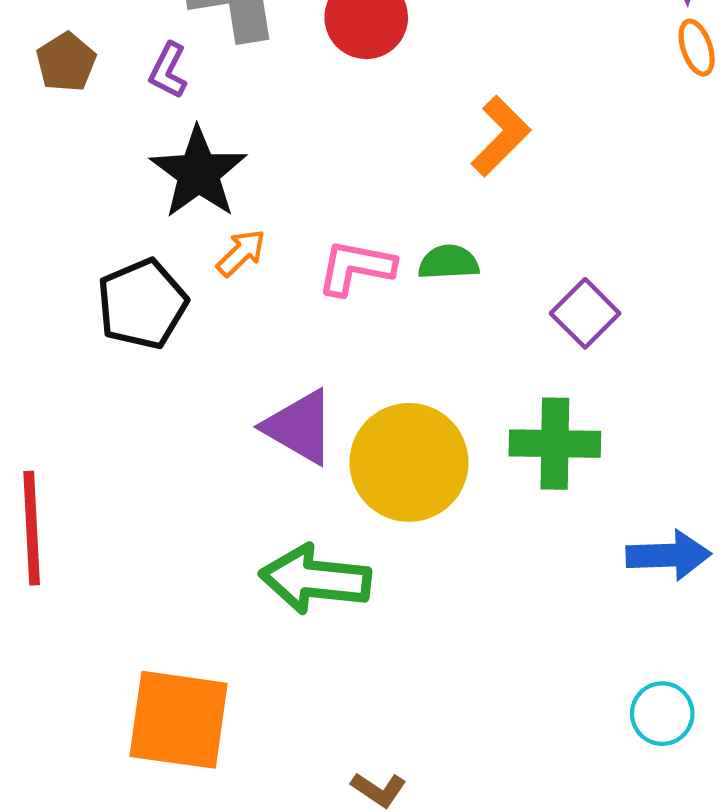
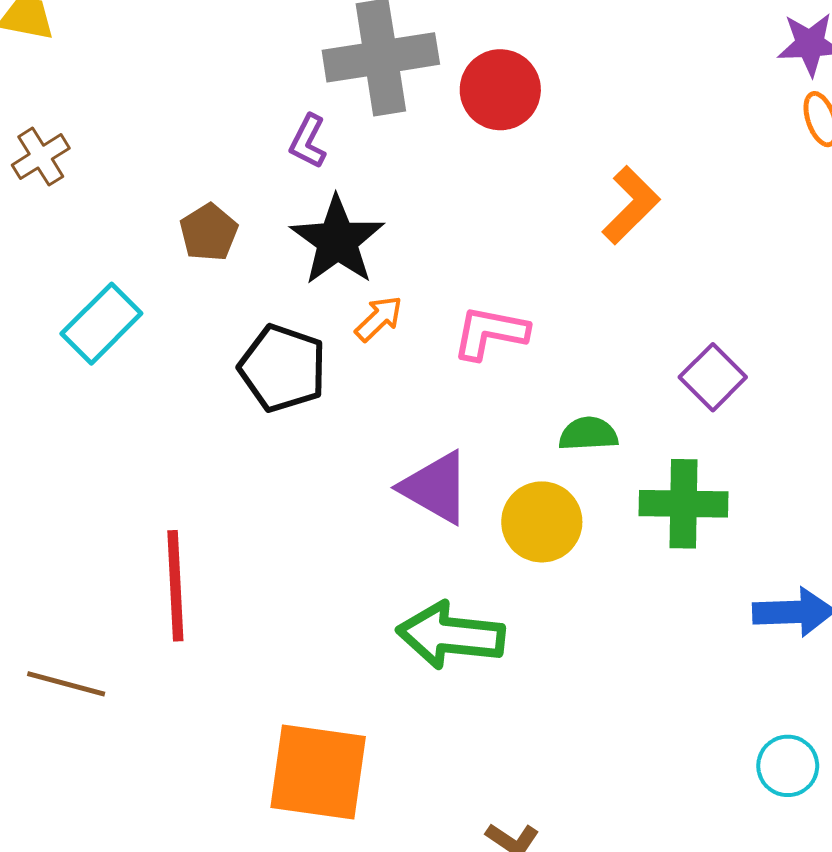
brown pentagon: (66, 62) -> (209, 232), moved
green semicircle: (449, 262) -> (588, 434), moved
black pentagon: (142, 304) -> (283, 368), turned -30
yellow circle: (409, 462) -> (542, 522), size x0.7

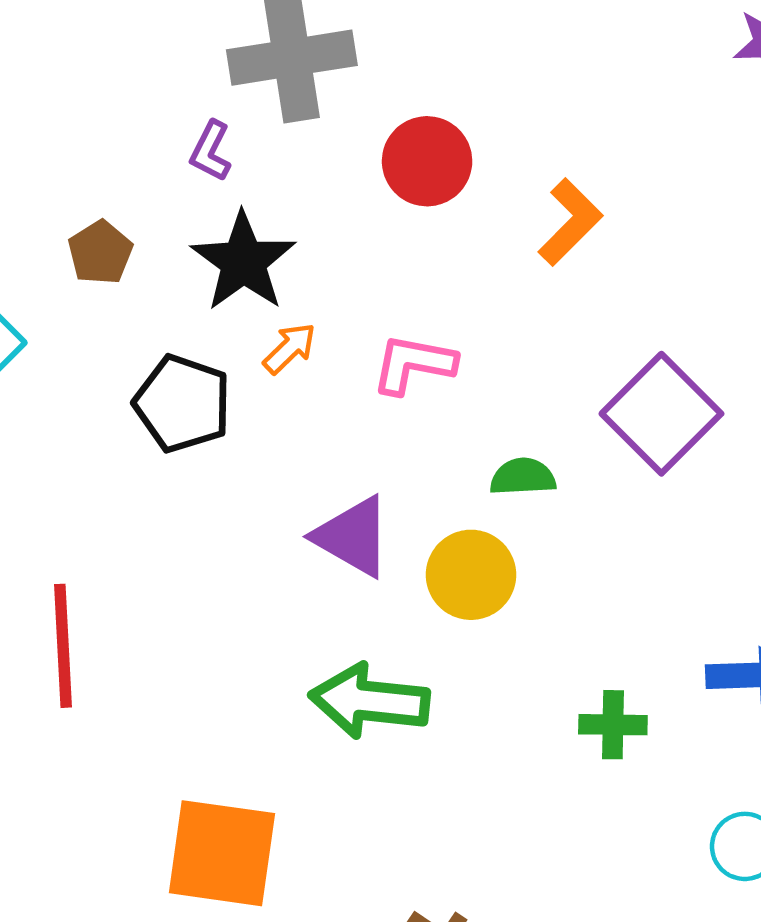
red circle: (500, 90) -> (427, 161), moved
purple square: (713, 377) -> (661, 414), size x1.6
green cross: (683, 504) -> (613, 725), moved, size x0.7

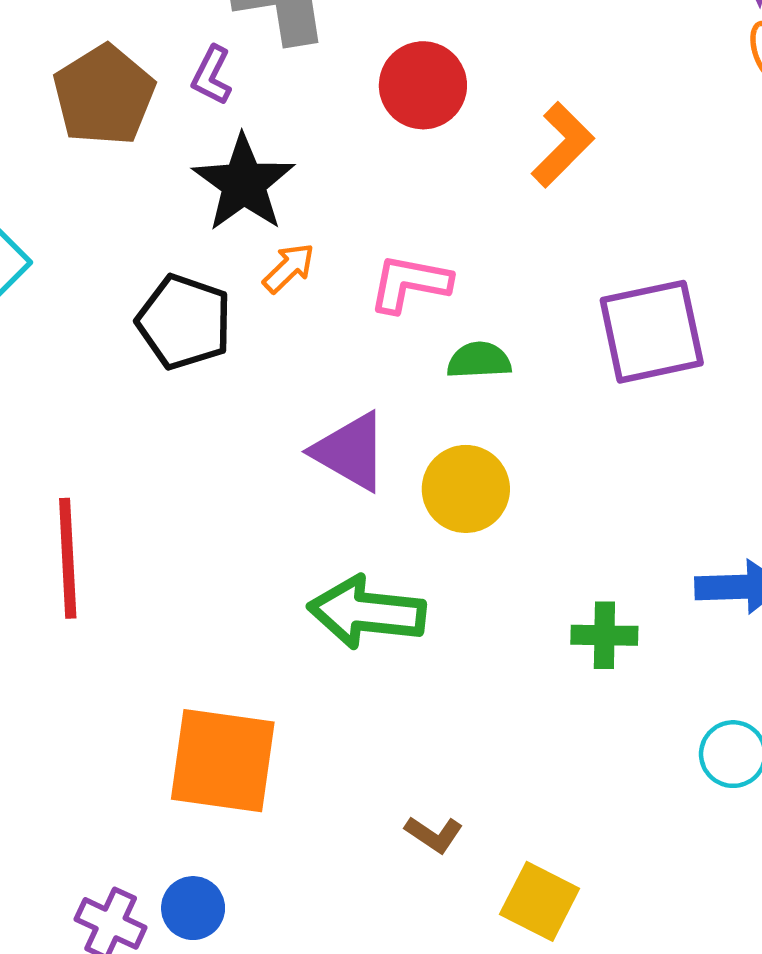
brown pentagon: (100, 253) -> (104, 95), moved, size x1.6
purple square: (661, 414) -> (652, 332), turned 33
green semicircle: (523, 477) -> (479, 360), moved

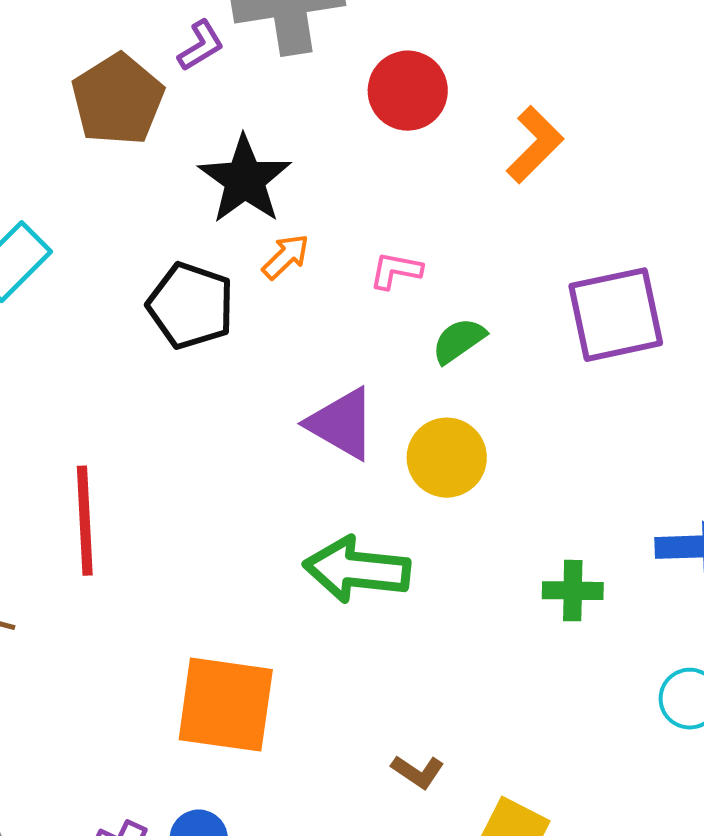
purple L-shape: (212, 75) -> (201, 46), moved, turned -148
pink L-shape: (410, 283) -> (396, 271), size x0.7
green semicircle: (479, 360) -> (459, 341), turned -32

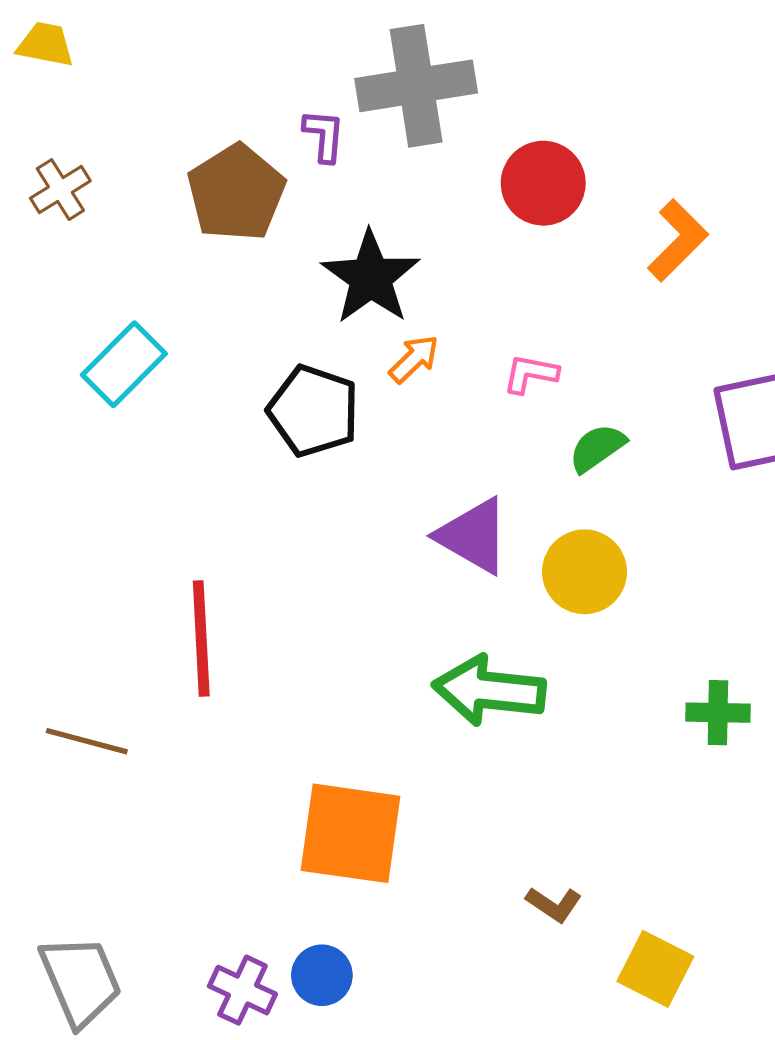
purple L-shape: (201, 46) -> (324, 136), turned -54

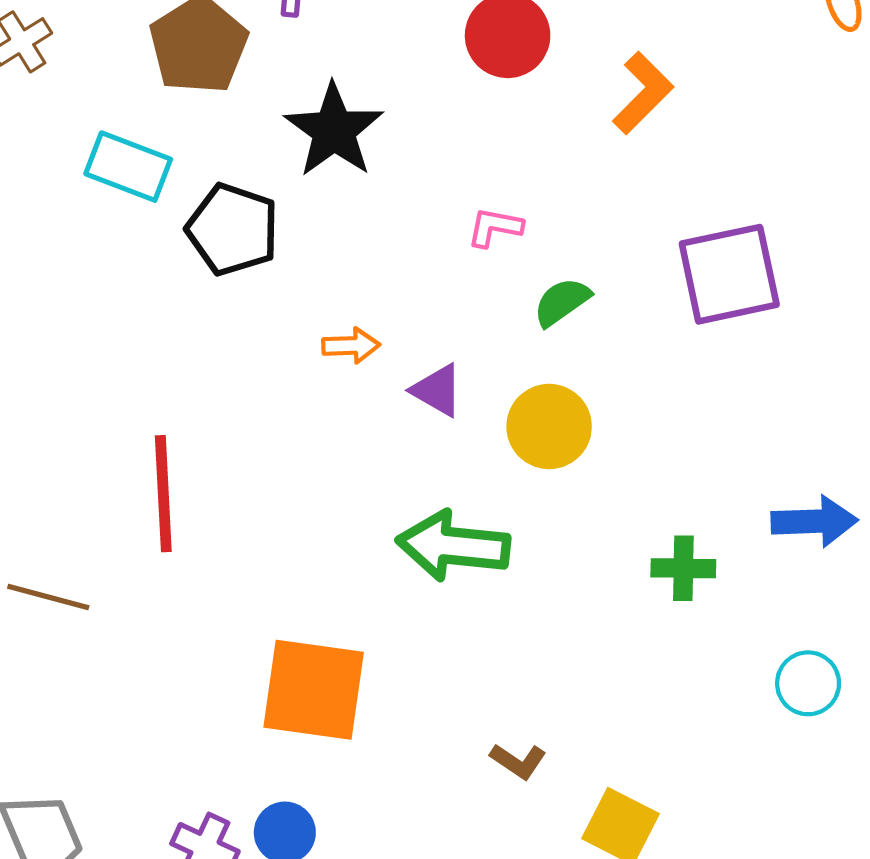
orange arrow: (414, 359) -> (351, 346), moved, turned 42
cyan rectangle: (124, 364) -> (128, 167), moved, turned 66
black pentagon: (313, 411) -> (233, 229), moved
purple triangle: (473, 536) -> (437, 390), size x0.7

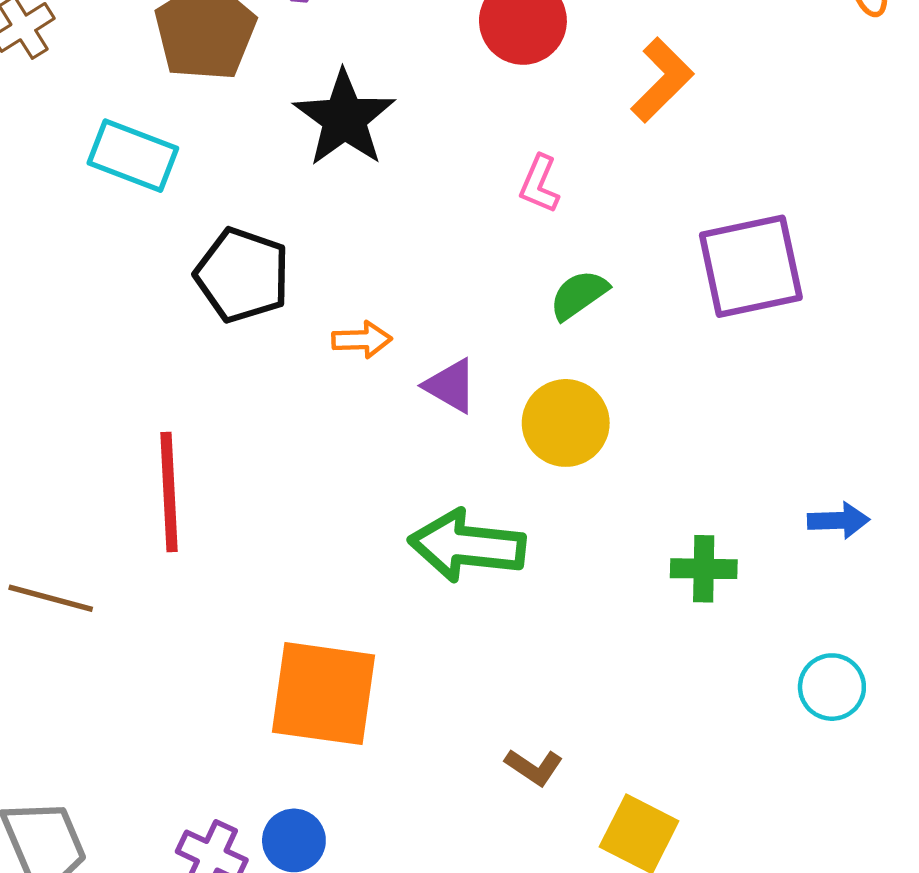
pink L-shape: (495, 227) -> (539, 184), moved, turned -78
black pentagon: (233, 229) -> (242, 275), moved
blue arrow: (814, 521) -> (839, 520), size x0.7

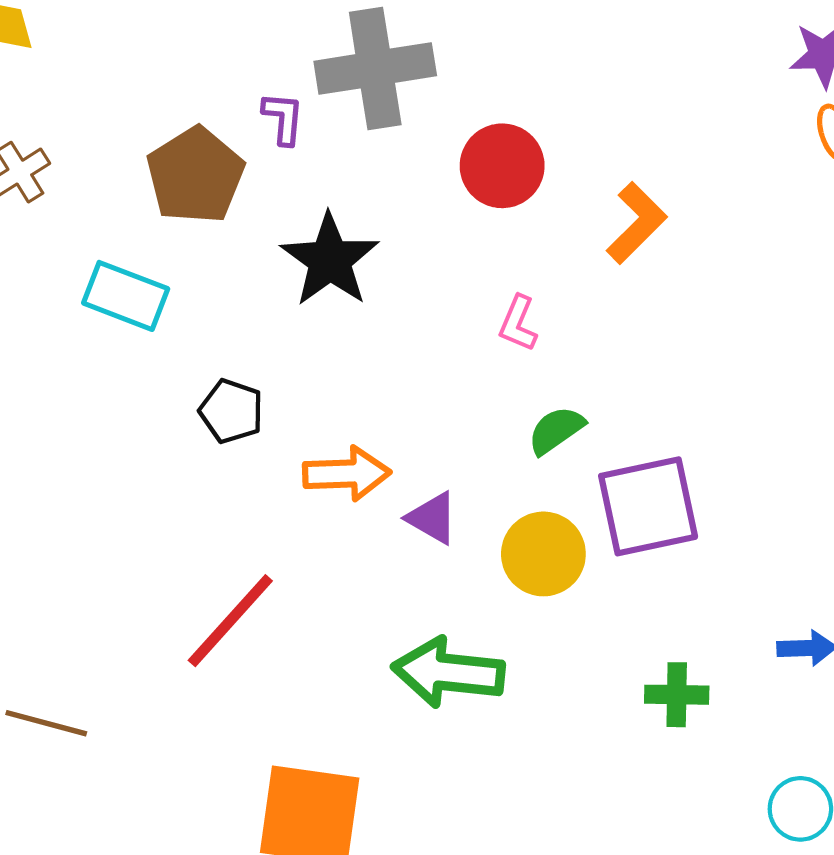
purple square: (751, 266) -> (648, 506), moved
black pentagon: (242, 275) -> (231, 411), size x0.7
orange arrow: (362, 340) -> (347, 474), size x1.5
red line: (169, 492) -> (230, 621), moved, turned 45

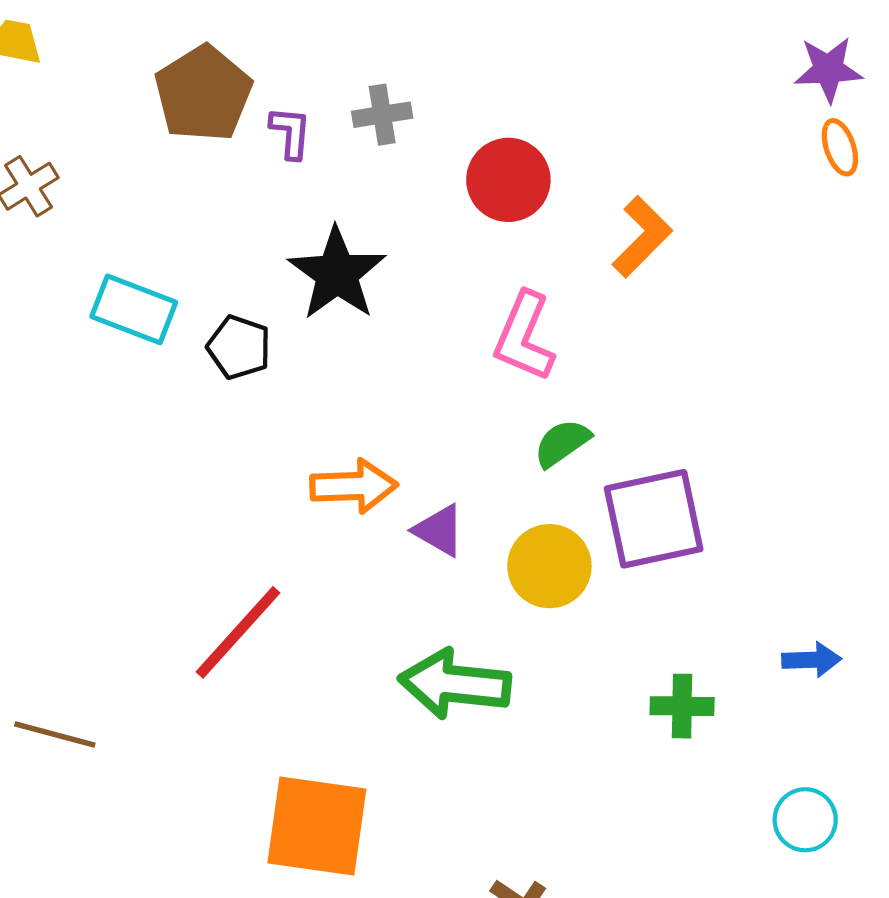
gray cross: (375, 68) -> (382, 115), moved, size x0.5
brown pentagon: (195, 175) -> (203, 94), moved
pink L-shape: (518, 323) -> (524, 337), size x1.6
black pentagon: (231, 411) -> (239, 347), moved

